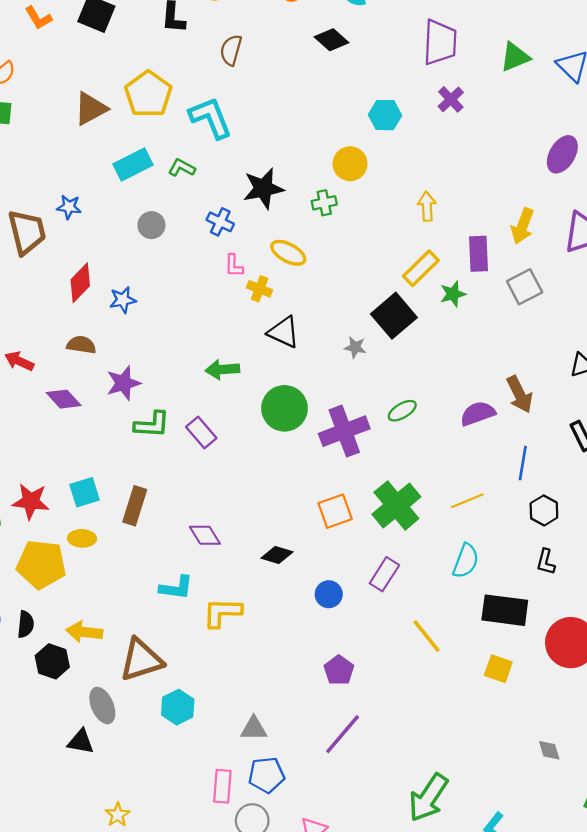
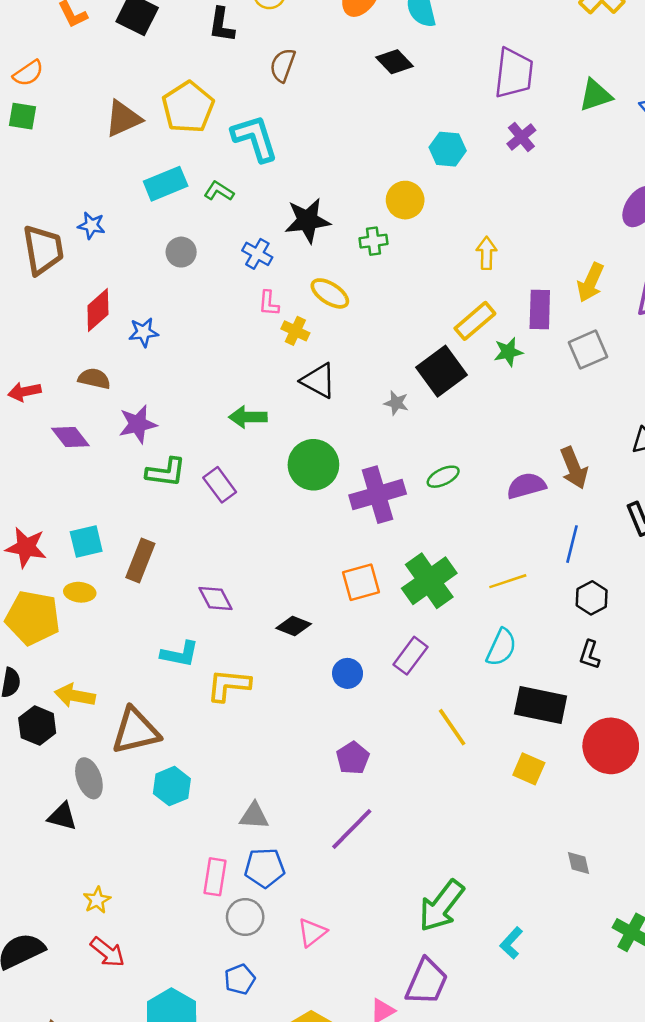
red arrow: (19, 361) -> (24, 392), turned -40

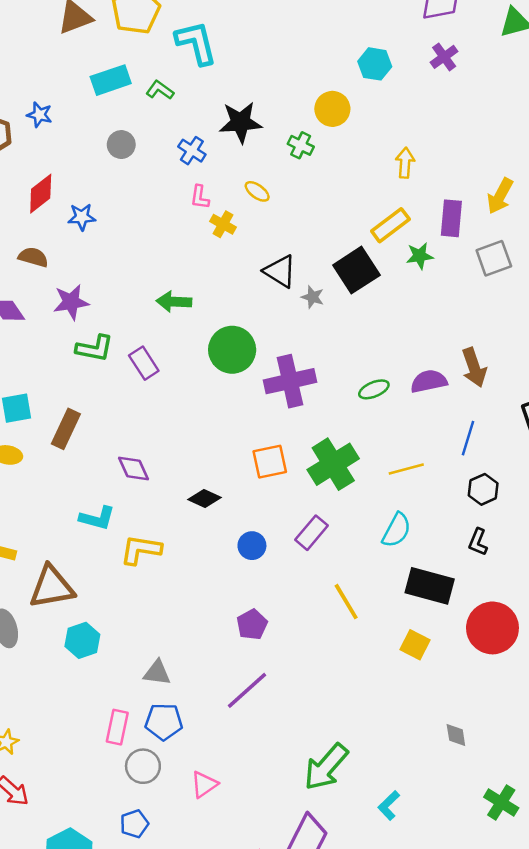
green cross: (373, 241) -> (301, 145), turned 30
yellow ellipse: (330, 293) -> (257, 191), size x0.7
black triangle: (319, 381) -> (280, 271), moved
green ellipse: (443, 477) -> (374, 389), moved

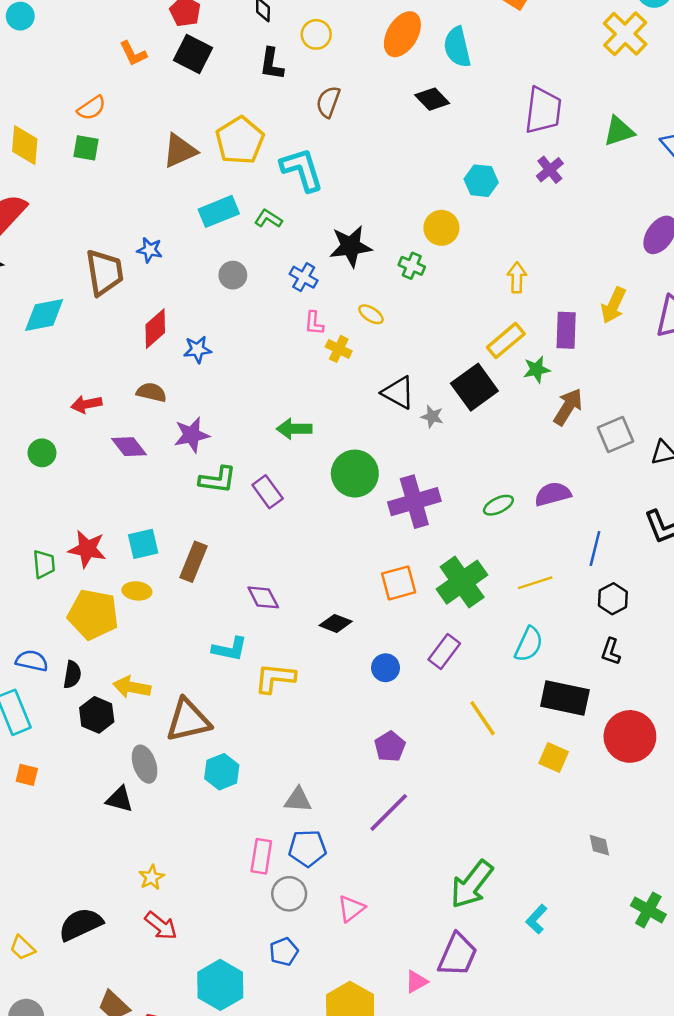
gray square: (494, 258) -> (616, 434), moved
brown arrow: (474, 367) -> (568, 407), moved, turned -126

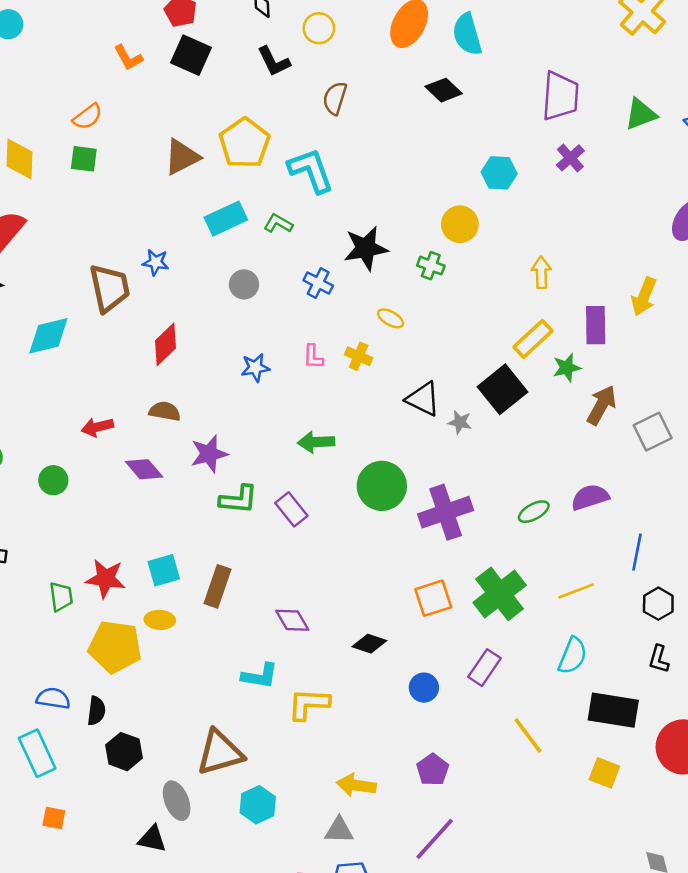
black L-shape: (272, 64) -> (274, 61), turned -32
pink L-shape: (314, 323) -> (313, 357), moved
blue star: (197, 349) -> (255, 368), moved
yellow arrow: (132, 687) -> (356, 785), moved

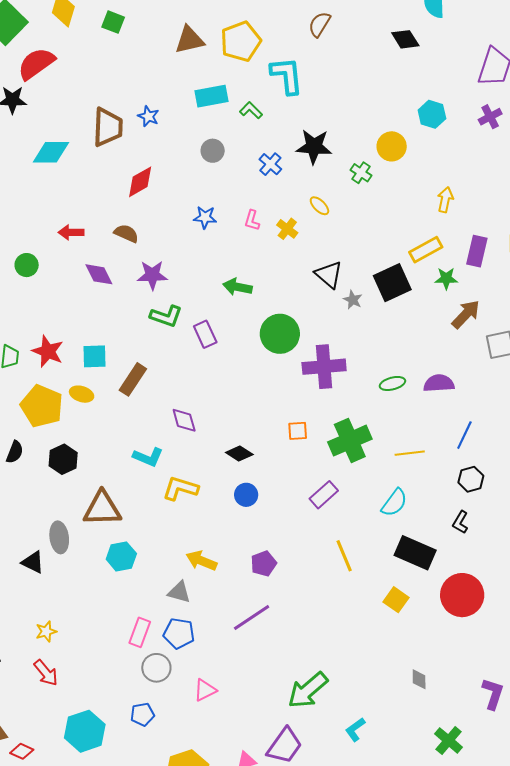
orange square: (433, 598) -> (298, 431), size x0.7
blue circle: (424, 688) -> (246, 495), moved
black hexagon: (124, 752) -> (63, 459), moved

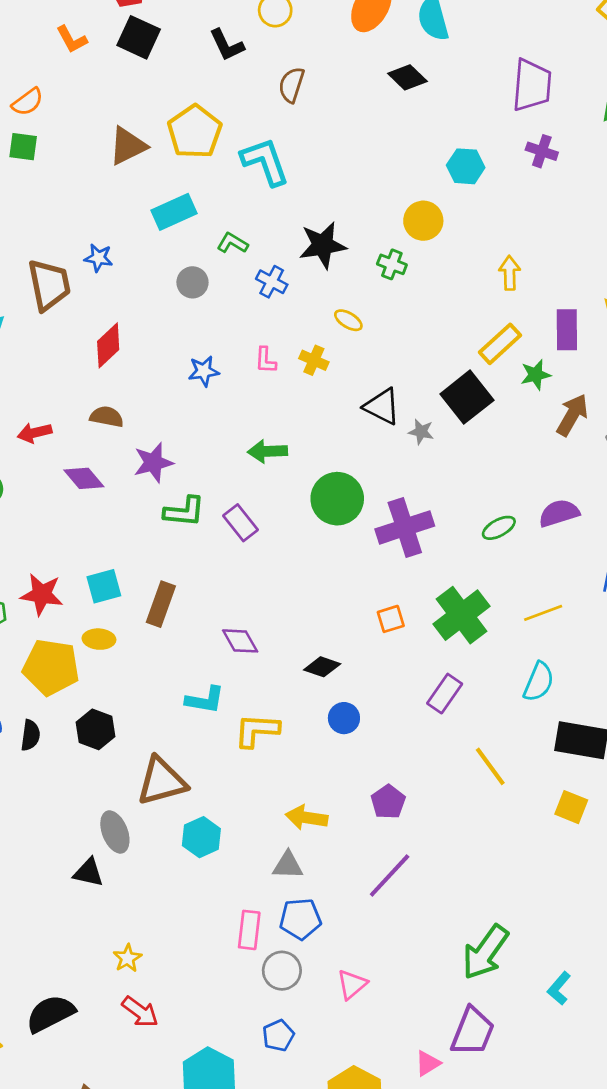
green L-shape: (251, 110) -> (232, 243), moved
purple cross: (490, 117) -> (542, 151), turned -30

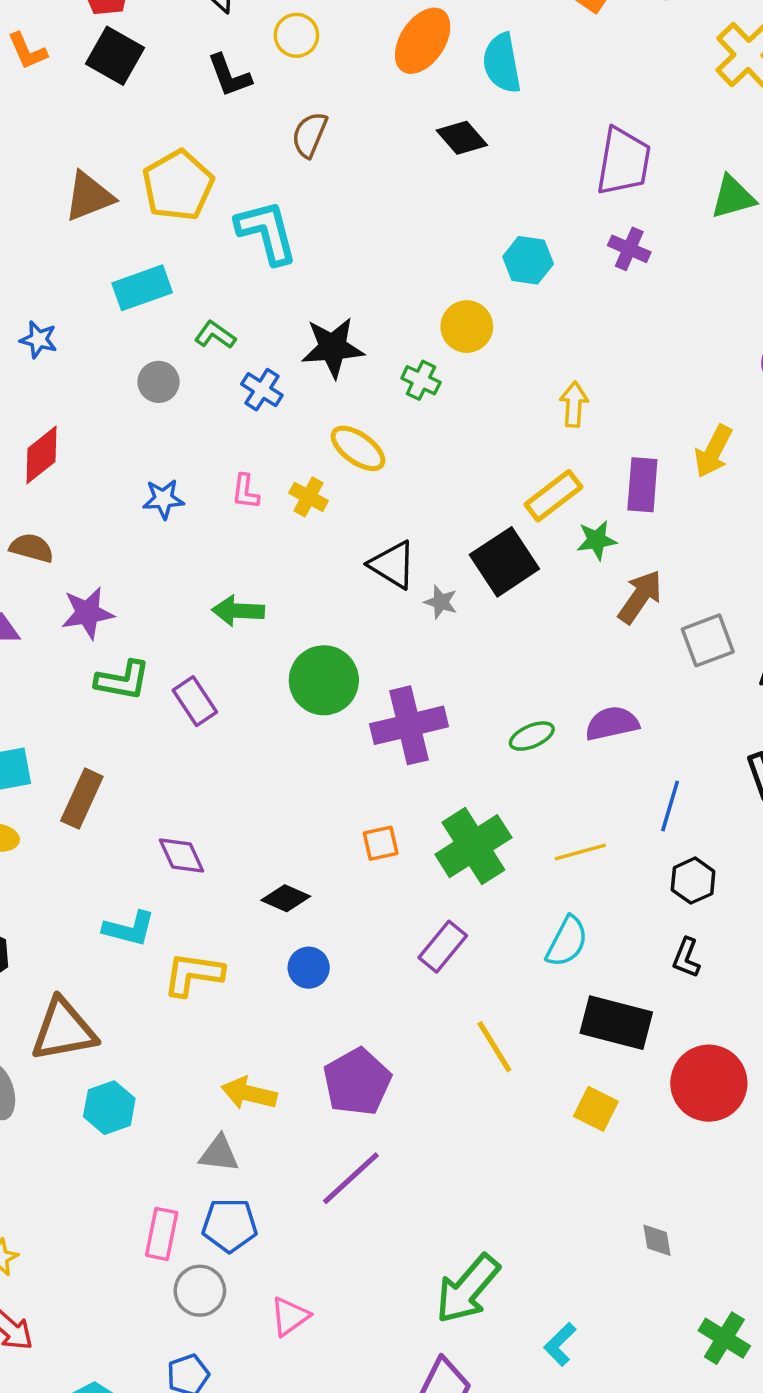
yellow ellipse: (348, 320) -> (358, 448), size x1.5
purple pentagon: (388, 802) -> (357, 1082), size x1.5

